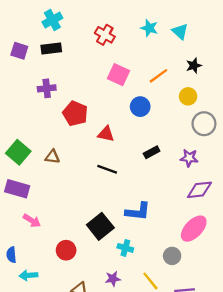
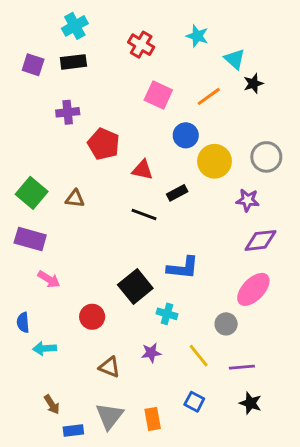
cyan triangle: (180, 31) -> (235, 59), moved
yellow circle: (188, 96) -> (215, 161), moved, size x1.5
black rectangle: (152, 152) -> (177, 193), moved

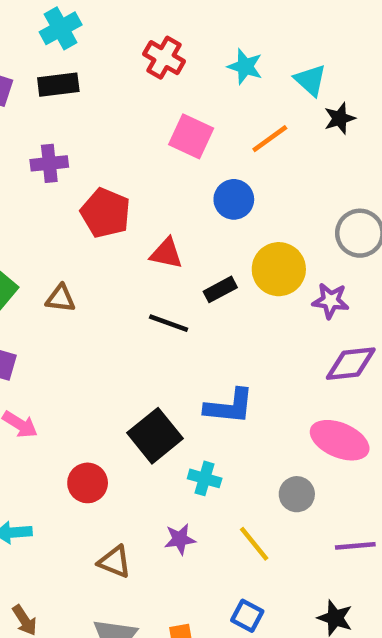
cyan star: (197, 36) -> (245, 67), moved
yellow circle: (215, 161) -> (279, 269), moved
pink ellipse: (253, 289) -> (340, 440), turned 69
purple line: (242, 367) -> (355, 546), moved

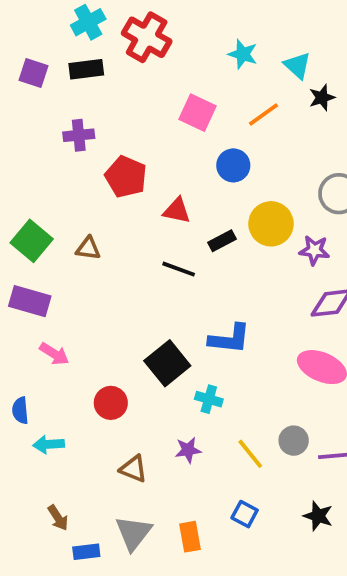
red cross: (164, 58) -> (147, 37), moved, size x1.4
gray circle: (297, 494) -> (294, 441), moved

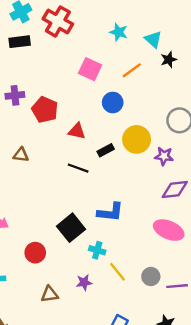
purple cross: (79, 135) -> (15, 95), moved
yellow line: (250, 454) -> (117, 272), moved
brown triangle: (133, 469) -> (50, 294), turned -30

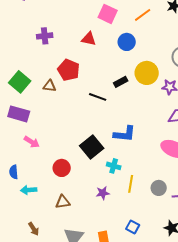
red pentagon: (45, 110) -> (69, 70), moved
red triangle: (77, 131) -> (89, 39), moved
yellow line: (117, 272) -> (131, 184), turned 48
brown triangle: (50, 294) -> (63, 202), moved

